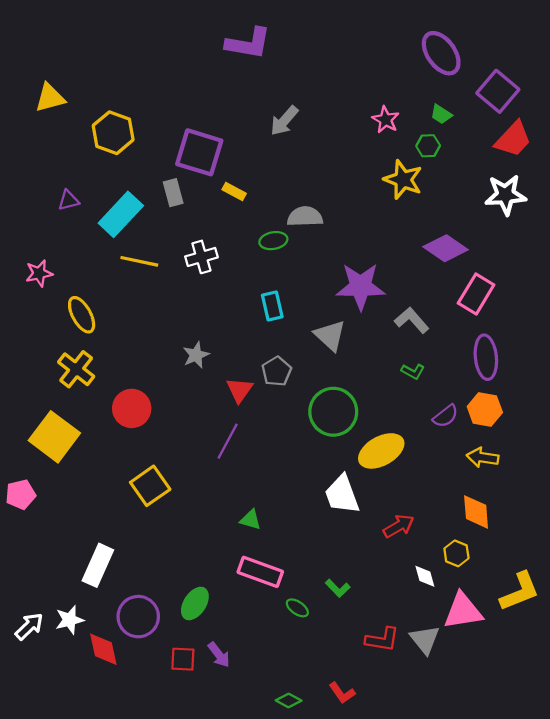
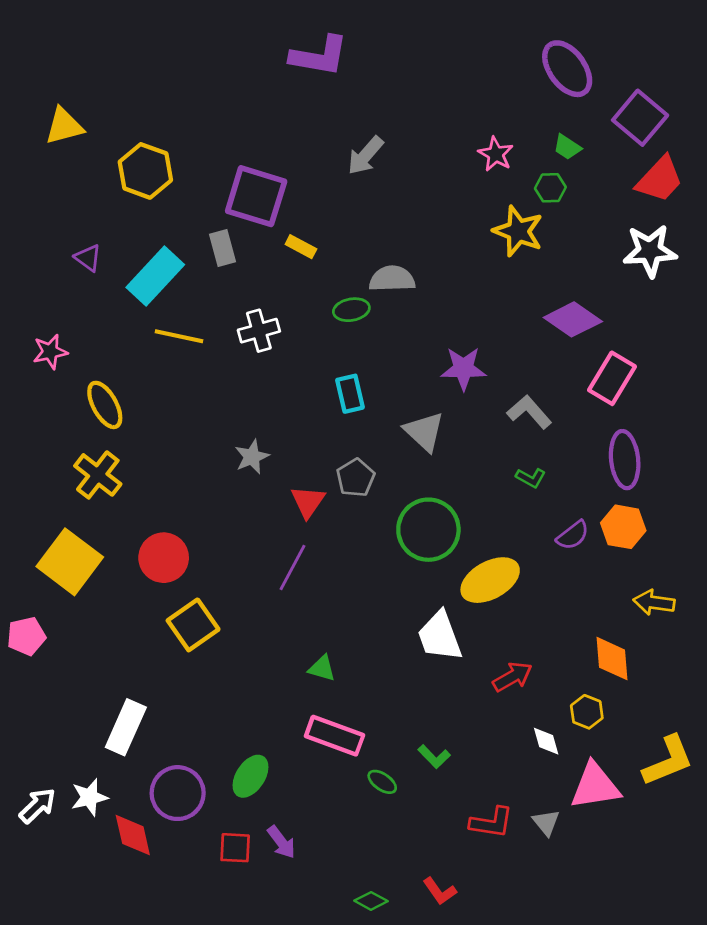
purple triangle: (68, 200) -> (88, 258), turned 50
purple star: (361, 286) -> (463, 368), size x0.7
red circle: (132, 408) -> (164, 558), moved
yellow arrow: (483, 457) -> (654, 602), moved
gray triangle: (425, 639) -> (546, 822), size x0.7

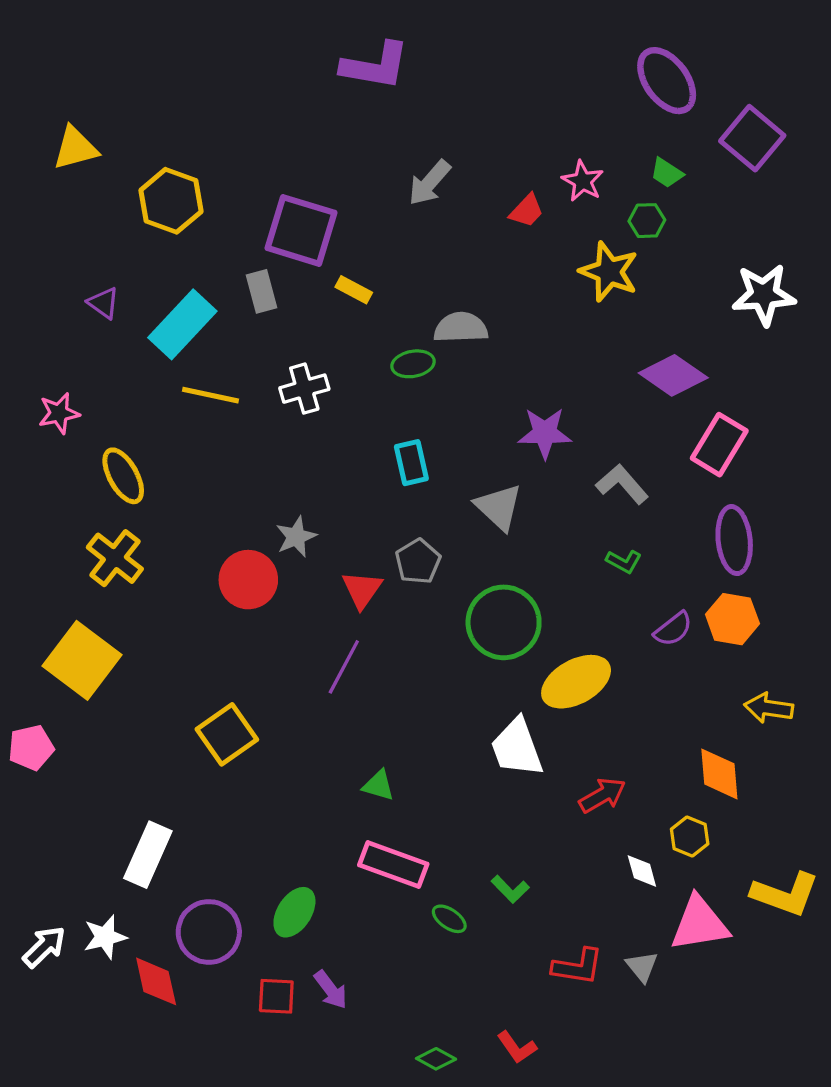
red trapezoid: (660, 179) -> (527, 211), moved, size x0.6
red circle: (164, 558) -> (248, 580), moved
yellow L-shape: (668, 761) -> (785, 894), turned 42

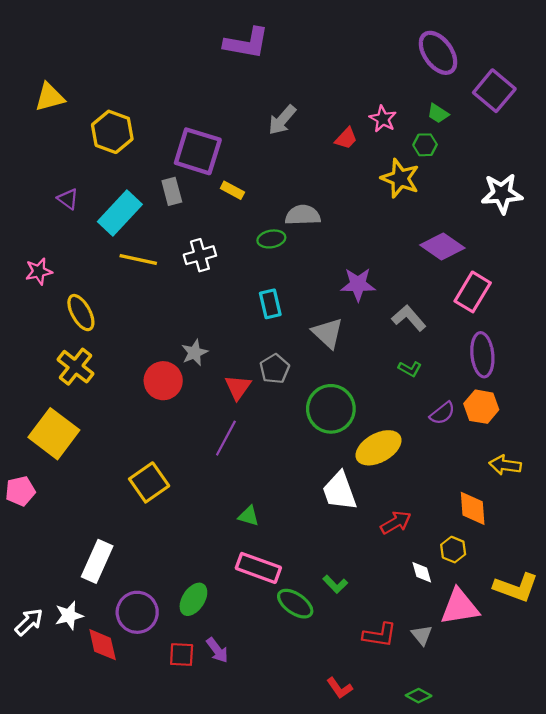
green ellipse: (449, 919) -> (295, 604), size x1.6
green diamond: (436, 1059) -> (419, 696), moved

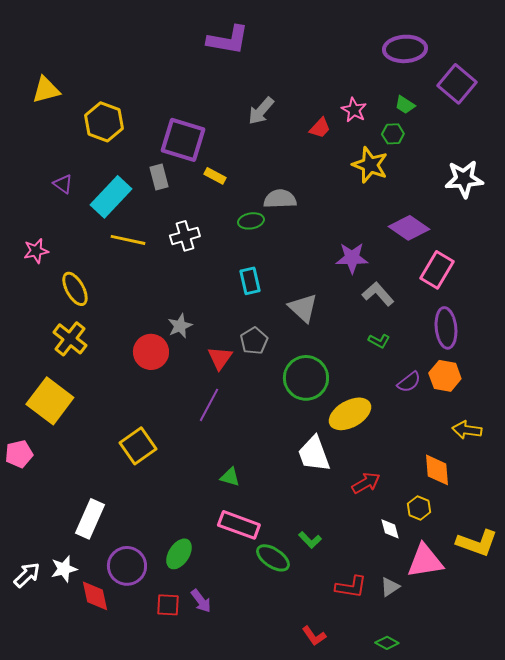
purple ellipse: (438, 53) -> (405, 49), turned -57
purple star: (358, 284) -> (352, 258), moved
gray triangle: (422, 635) -> (390, 587), turned 35

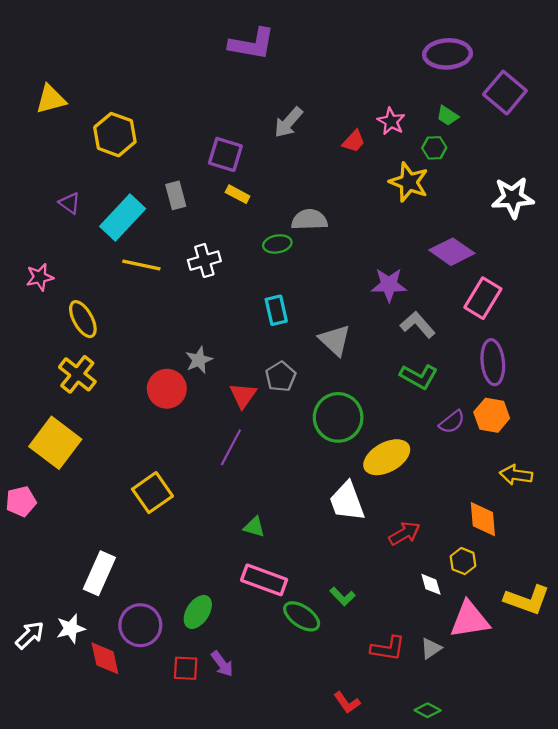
purple square: (183, 140) -> (225, 154), moved, size x0.7
green L-shape: (379, 341) -> (419, 377), size x1.6

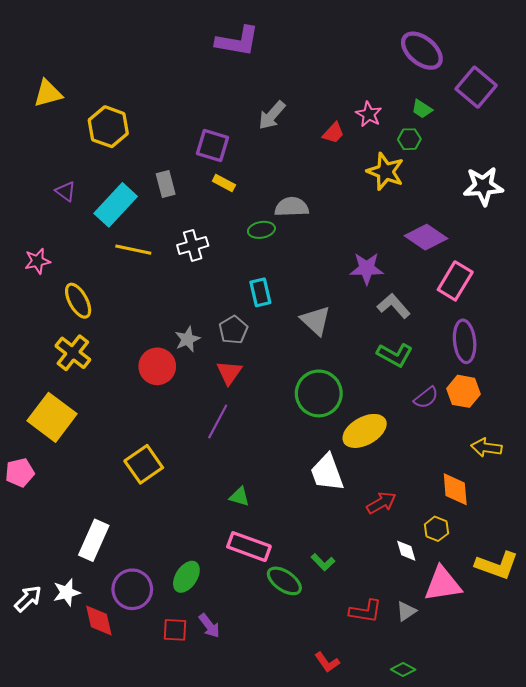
purple ellipse: (448, 54) -> (422, 51), turned 42
gray pentagon: (281, 377) -> (233, 330), moved

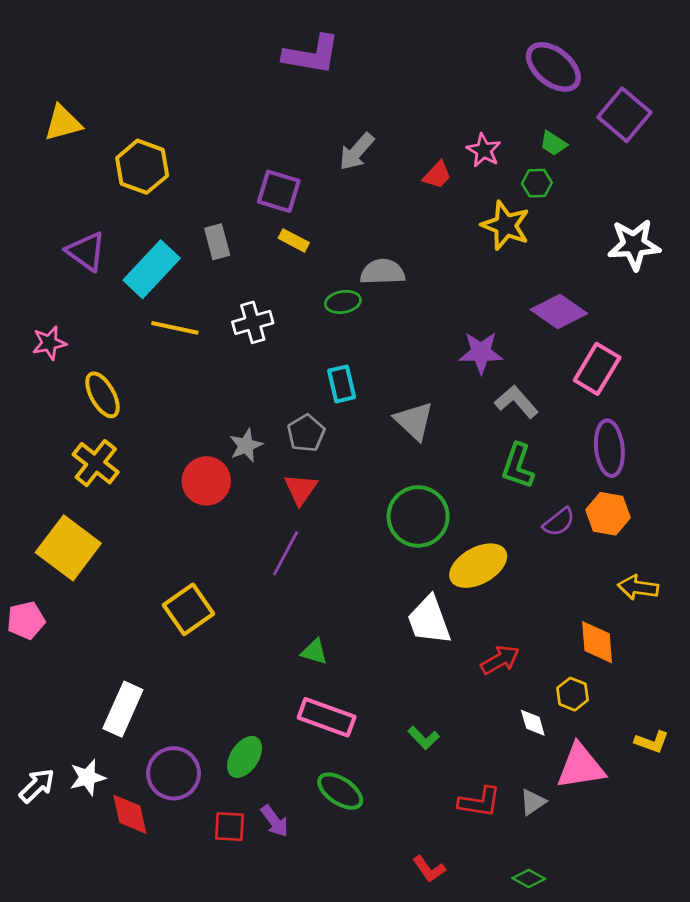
purple triangle: (66, 191) -> (86, 251), size x1.5
green L-shape: (395, 355) -> (518, 466), turned 80
yellow L-shape: (497, 565) -> (652, 742), size x0.6
green ellipse: (284, 581) -> (340, 791), moved

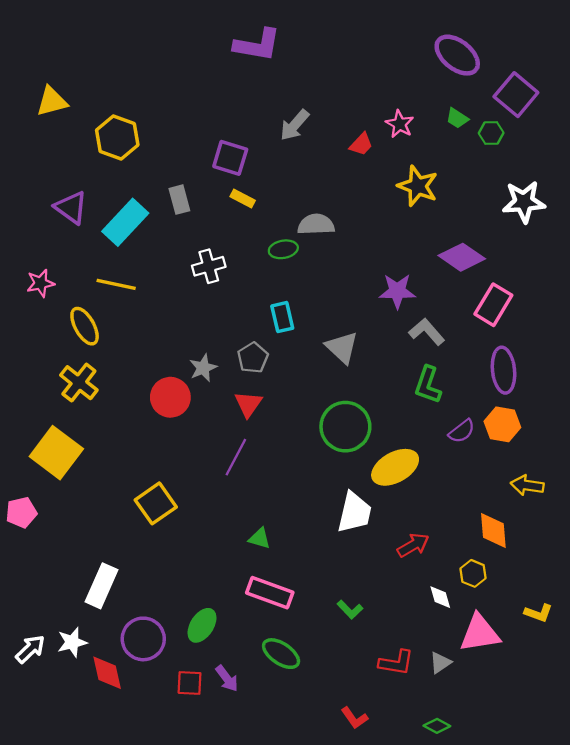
green hexagon: (537, 183) -> (491, 133), moved
yellow line: (175, 328) -> (116, 284), moved
white trapezoid: (429, 620) -> (354, 512), turned -147

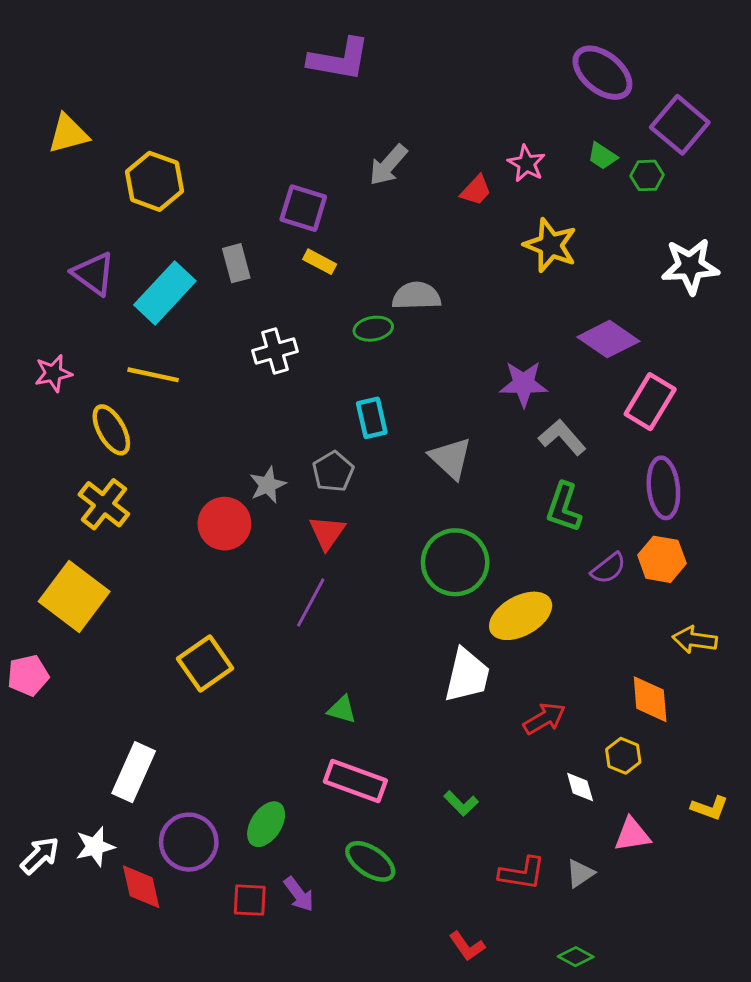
pink triangle: (480, 633) -> (632, 835), size x0.7

